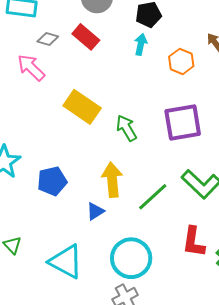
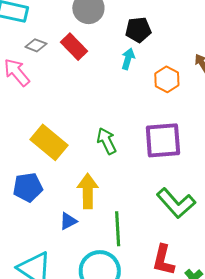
yellow rectangle: (82, 107) -> (49, 142), moved
green line: (153, 197) -> (118, 229), moved, turned -56

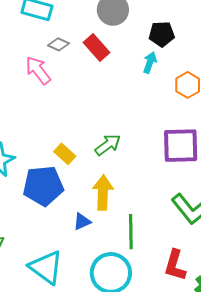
green arrow: (107, 141) -> (108, 145), moved, turned 76
yellow rectangle: (49, 142) -> (65, 154), moved, size x0.6
blue pentagon: (28, 187) -> (43, 186), size x1.4

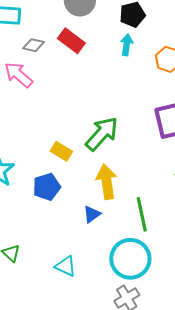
green arrow: (108, 145) -> (102, 134), size x1.4
blue pentagon: (43, 186) -> (47, 187), size x0.7
cyan triangle: (46, 267) -> (66, 266), size x0.6

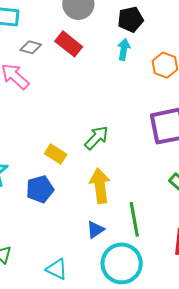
green arrow: (102, 134) -> (97, 138), size x0.7
blue triangle: (92, 214) -> (95, 230), moved

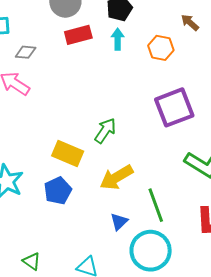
red rectangle: (69, 44) -> (78, 35), moved, turned -44
yellow rectangle: (56, 154) -> (68, 153), size x1.4
yellow arrow: (100, 186) -> (116, 177), turned -104

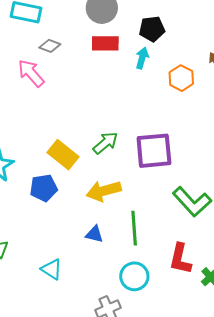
purple square: (174, 107) -> (154, 151), moved
blue triangle: (119, 222) -> (94, 234), turned 42
cyan circle: (151, 251) -> (134, 276), moved, size x0.7

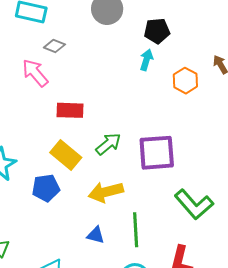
red rectangle: (105, 43) -> (70, 110), moved

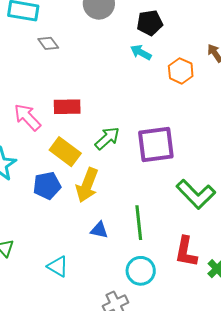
gray diamond: (54, 46) -> (48, 43), turned 35
cyan arrow: (146, 60) -> (141, 52), turned -75
pink arrow: (35, 73) -> (27, 117), moved
yellow arrow: (106, 192) -> (87, 185), moved, turned -52

